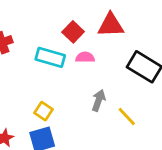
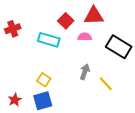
pink semicircle: (85, 57) -> (85, 37), moved

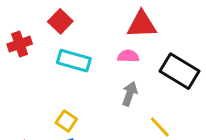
red square: (66, 21) -> (60, 21), moved
gray arrow: (85, 72) -> (130, 94), moved

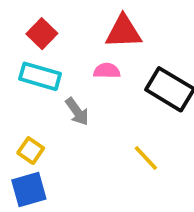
red square: (60, 21) -> (42, 34), moved
gray arrow: (130, 94) -> (77, 112), moved, turned 125

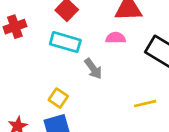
yellow line: (146, 158) -> (145, 104), turned -60

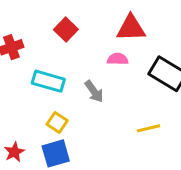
cyan rectangle: (65, 42) -> (48, 81), moved

